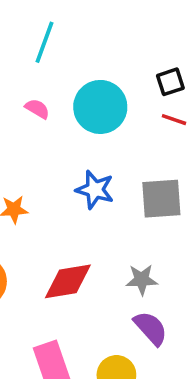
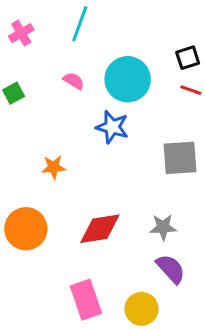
blue star: (95, 190) -> (112, 127), moved

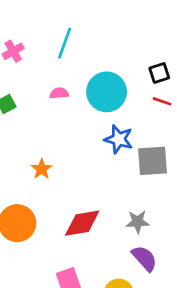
pink semicircle: (74, 81) -> (59, 93), turned -36
blue star: (112, 127) -> (119, 139), moved
orange star: (54, 167) -> (42, 169), turned -30

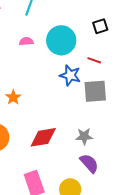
red line: (162, 101) -> (94, 60), moved

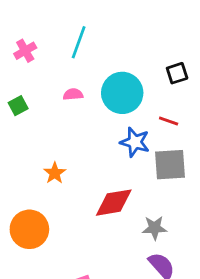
red diamond: (43, 137) -> (114, 203), moved

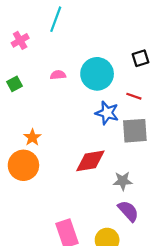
cyan line: (79, 42) -> (56, 19), moved
orange star: (55, 173) -> (32, 137), moved
orange circle: (29, 229) -> (23, 165), moved

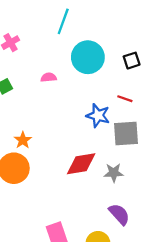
cyan line: (56, 19) -> (63, 21), moved
cyan circle: (97, 74) -> (88, 57), moved
gray star: (123, 181) -> (114, 173), moved

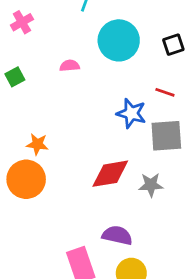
orange star: (23, 140) -> (37, 144), turned -30
purple semicircle: (119, 214) -> (117, 235), moved, turned -35

